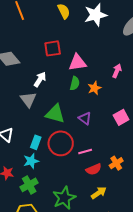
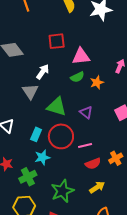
green semicircle: (75, 83) -> (77, 77), turned 48
cyan star: (31, 161) -> (42, 157), moved

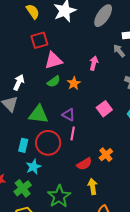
red square: (57, 41) -> (39, 40), moved
pink line: (85, 145) -> (73, 133), moved, turned -56
yellow arrow: (97, 187) -> (93, 186), turned -56

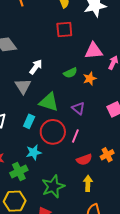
pink triangle: (54, 60) -> (94, 51), moved
pink line: (73, 133) -> (75, 136), moved
cyan rectangle: (23, 145) -> (29, 121), moved

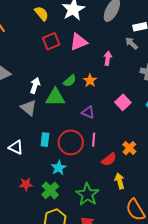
pink triangle: (94, 51) -> (79, 42), moved
green triangle: (49, 102) -> (55, 97), moved

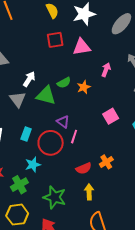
purple triangle: (88, 112) -> (63, 122), moved
pink line: (94, 140) -> (74, 137), moved
green star: (87, 194) -> (55, 197), turned -30

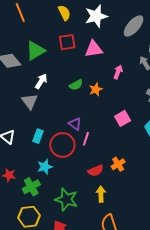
green triangle: (46, 95) -> (35, 51), moved, turned -45

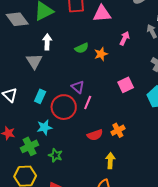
white arrow: (41, 81) -> (47, 42), turned -35
yellow arrow: (101, 194) -> (110, 161), moved
green star: (66, 199) -> (55, 155), moved, size x0.6

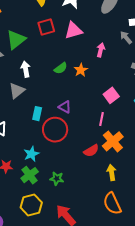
gray triangle: (34, 61) -> (17, 91), turned 36
cyan rectangle: (40, 96) -> (37, 114), moved
pink line: (88, 103) -> (102, 119), moved
cyan star: (44, 127) -> (31, 154), moved
orange cross: (118, 130) -> (113, 141), size x1.5

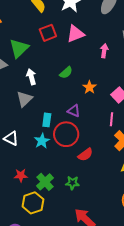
orange star: (81, 70) -> (89, 87), moved
red semicircle: (91, 151) -> (85, 155), moved
cyan star: (31, 154) -> (42, 141), moved
yellow hexagon: (31, 205) -> (33, 203), moved

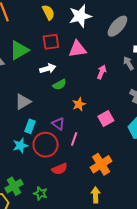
white arrow: (31, 77) -> (48, 69), moved, turned 77
gray triangle: (24, 99) -> (23, 102), moved
pink line: (111, 119) -> (74, 139), moved

